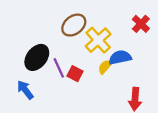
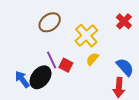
brown ellipse: (74, 25) -> (50, 22), moved
black ellipse: (37, 57) -> (40, 77), moved
blue semicircle: (120, 57) -> (125, 67), moved, turned 60

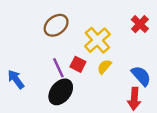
red square: (66, 65) -> (78, 64), moved
black ellipse: (40, 77) -> (61, 92), moved
blue arrow: (22, 79) -> (16, 79), moved

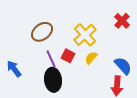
brown ellipse: (56, 25) -> (42, 32), moved
black ellipse: (61, 92) -> (53, 80), turned -45

